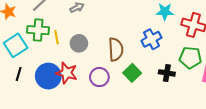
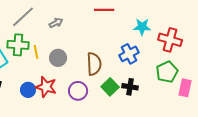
green pentagon: (190, 58) -> (167, 72), turned -30
black cross: (167, 73) -> (130, 87), moved
blue circle: (48, 76) -> (28, 90), size x0.6

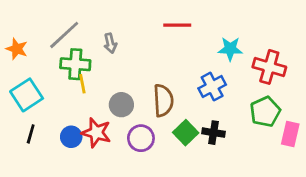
gray arrow: (56, 23) -> (110, 43), turned 104
green cross: (18, 45) -> (75, 64), moved
gray circle: (58, 58) -> (121, 105), moved

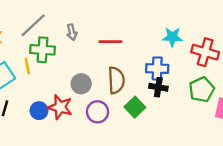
red line: (177, 25) -> (110, 42), moved
yellow line: (82, 84) -> (27, 66), moved
blue cross: (212, 87) -> (157, 69), turned 30
black cross: (214, 133) -> (158, 87), moved

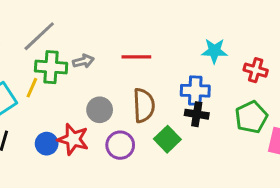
gray arrow: (72, 32) -> (83, 61), moved, turned -91
red cross: (205, 52) -> (256, 70), size x0.7
yellow line: (27, 66) -> (32, 88), turned 35

